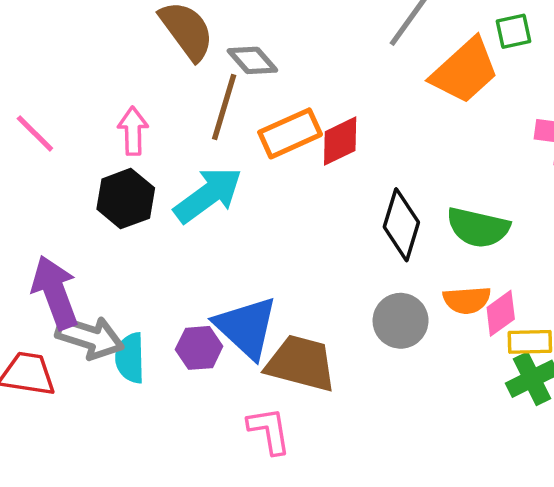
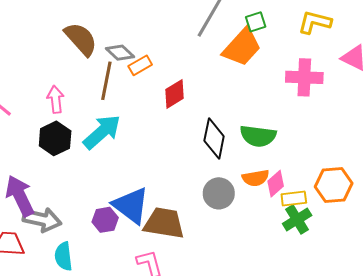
green square: (513, 31) -> (256, 22), moved
orange rectangle: (290, 133) -> (140, 65), moved, size x0.7
cyan semicircle: (130, 358) -> (64, 256), moved

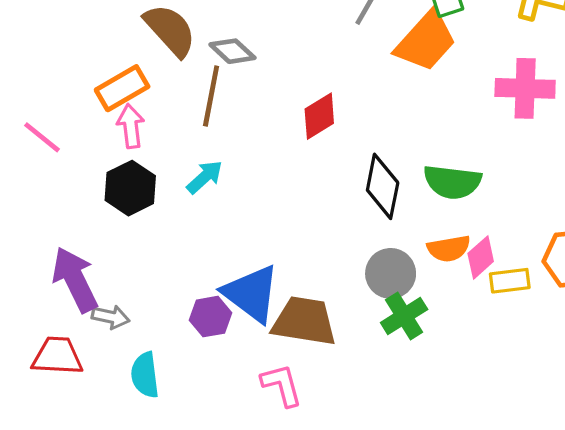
orange rectangle: (140, 65) -> (122, 88), moved, size x1.4
cyan arrow: (102, 132) -> (205, 177), size x0.6
green cross: (297, 219) -> (404, 316), moved
gray arrow: (42, 220) -> (111, 317), size x0.6

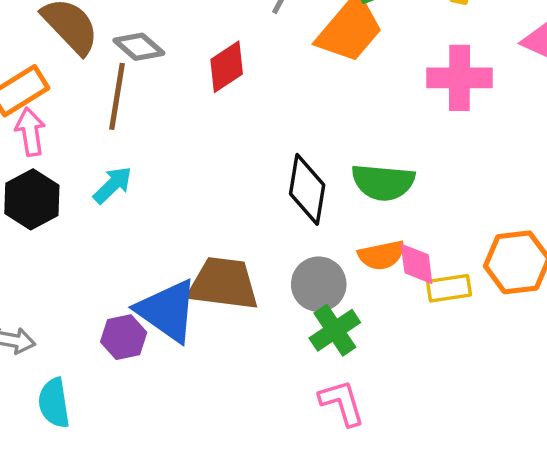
red diamond: (319, 116) -> (227, 67), moved
pink diamond: (481, 257) -> (417, 264), turned -54
brown trapezoid: (304, 321) -> (223, 284), moved
pink L-shape: (282, 385) -> (342, 403), moved

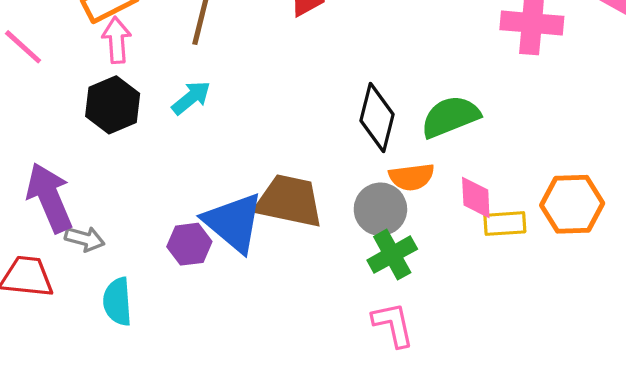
green semicircle: (383, 182) -> (450, 117), turned 148
orange semicircle: (381, 255) -> (412, 177), moved

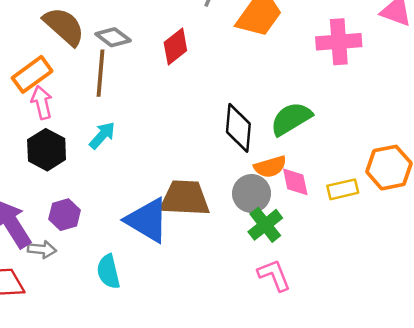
pink diamond: (476, 198) -> (295, 182), moved
purple hexagon: (189, 244) -> (65, 215), moved
cyan semicircle: (117, 302) -> (108, 272), moved

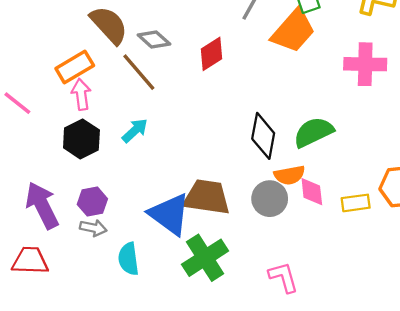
brown line: (100, 73) -> (139, 72), turned -51
green cross: (265, 225) -> (205, 258), moved, size x1.4
gray arrow: (42, 249) -> (93, 228), moved

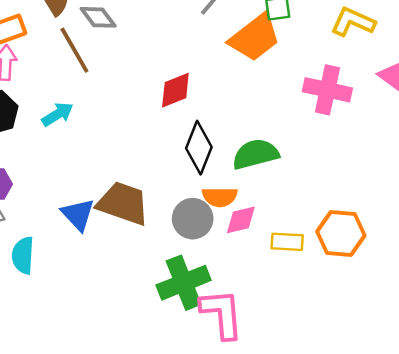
red diamond: (212, 54) -> (175, 90), moved
pink diamond: (312, 192) -> (241, 220), turned 72
blue triangle: (169, 214) -> (78, 214), size x0.7
green cross: (205, 258) -> (184, 283), moved
pink L-shape: (283, 277) -> (222, 314), moved, size x1.4

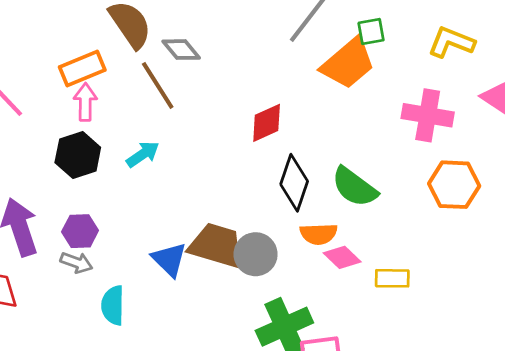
green semicircle: (255, 154) -> (354, 187), turned -126
gray circle: (193, 219) -> (256, 254), moved
pink diamond: (241, 220) -> (342, 257), turned 60
orange hexagon: (341, 233) -> (454, 185), moved

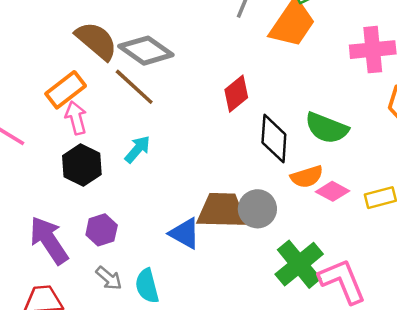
gray diamond: (181, 50) -> (146, 51), size x1.5
gray arrow: (76, 263) -> (109, 278), moved, turned 36

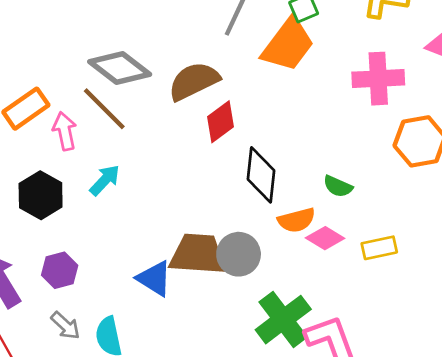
brown semicircle: (96, 41) -> (194, 81), moved, turned -69
pink arrow: (76, 118) -> (65, 131), moved
green semicircle: (327, 128) -> (338, 186), moved, size x0.6

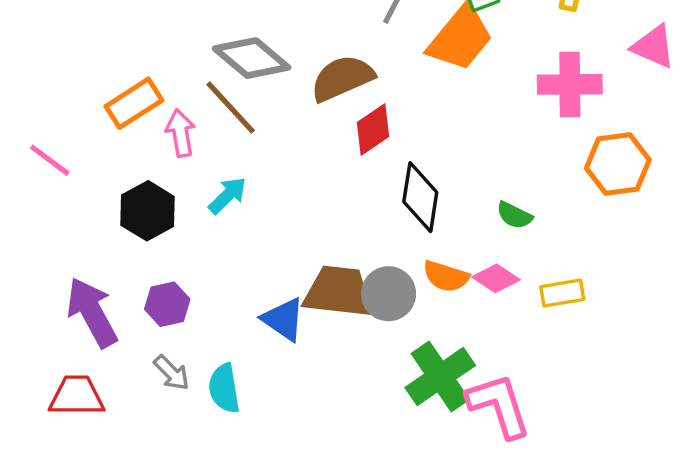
orange semicircle: (297, 220) -> (446, 276), moved, turned 30

